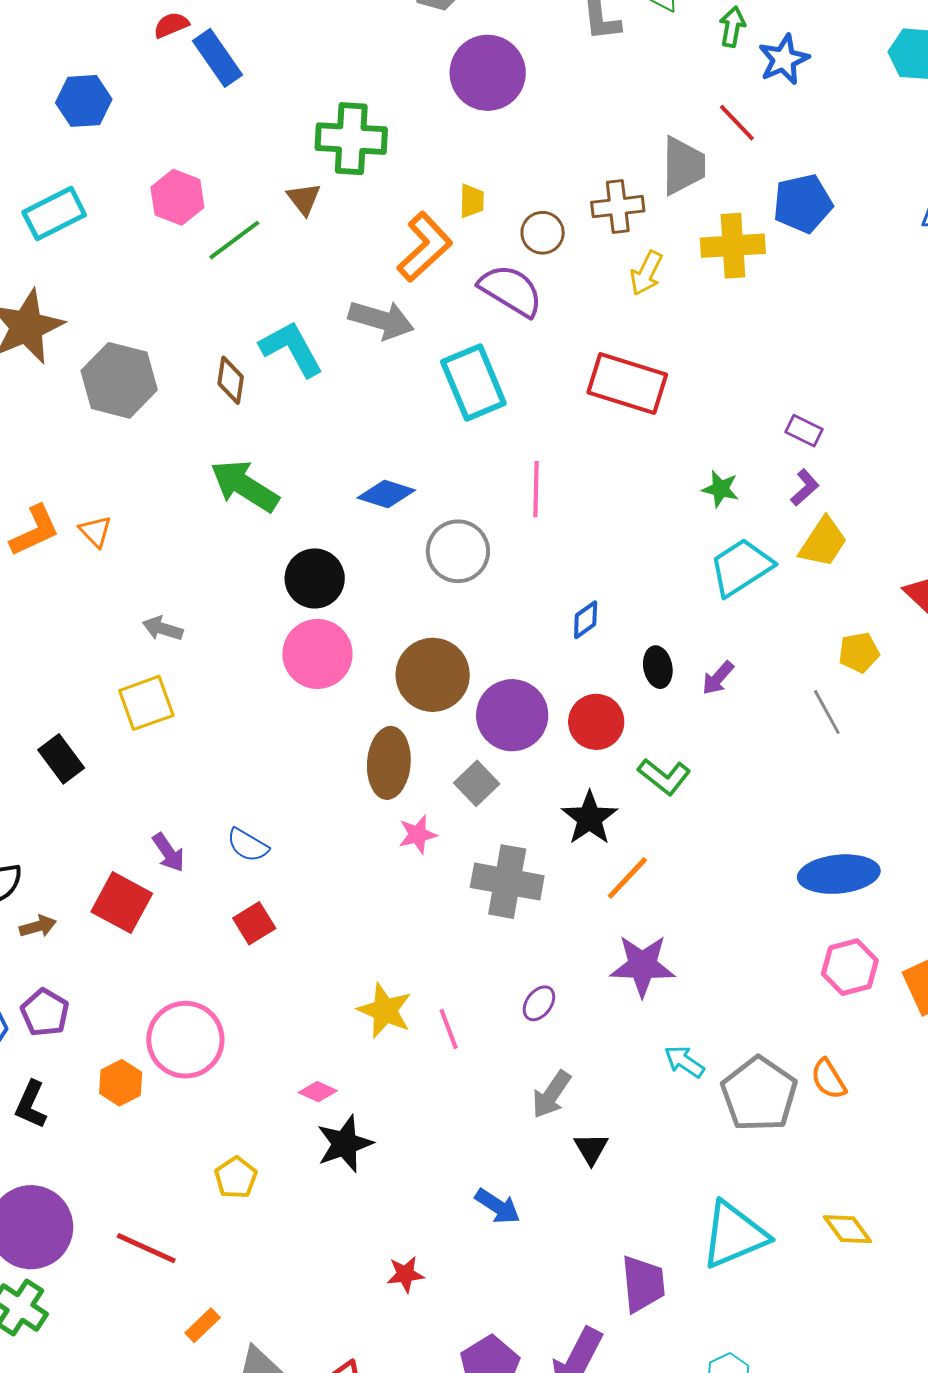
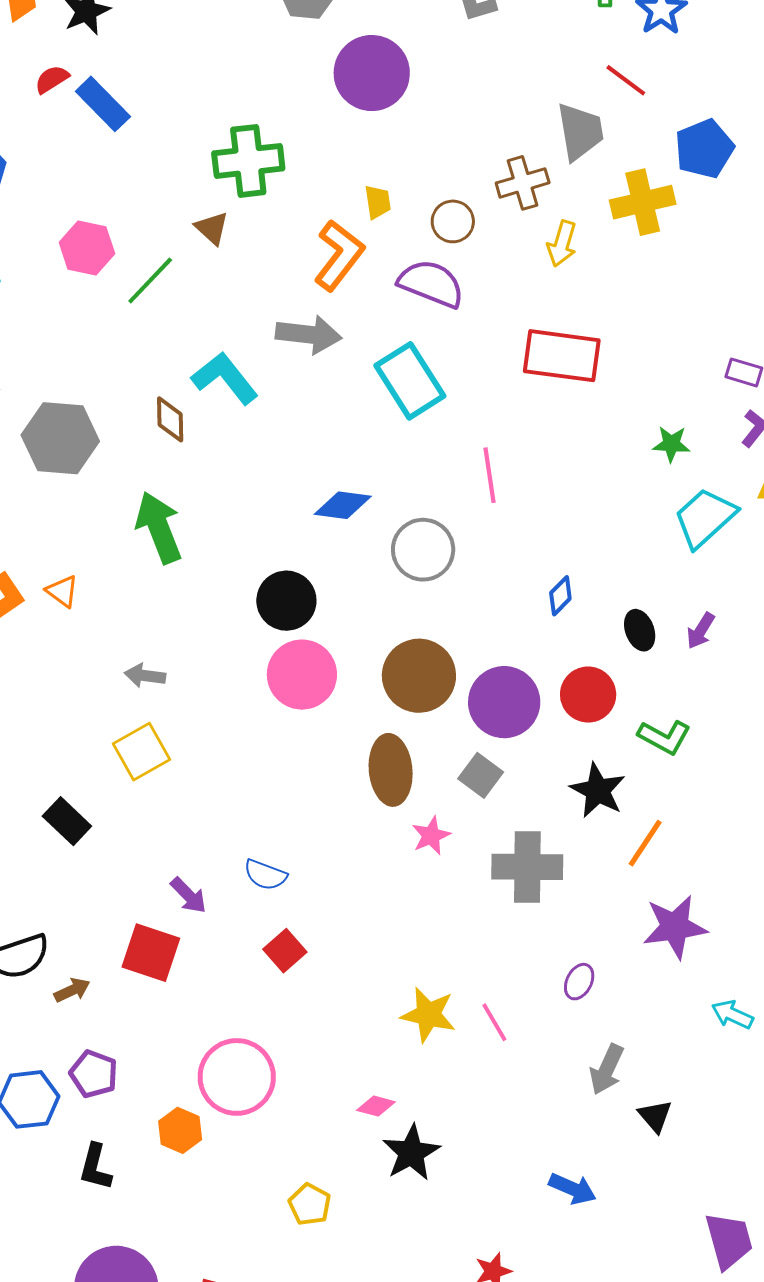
green arrow: (245, 486) -> (159, 528), moved, turned 46

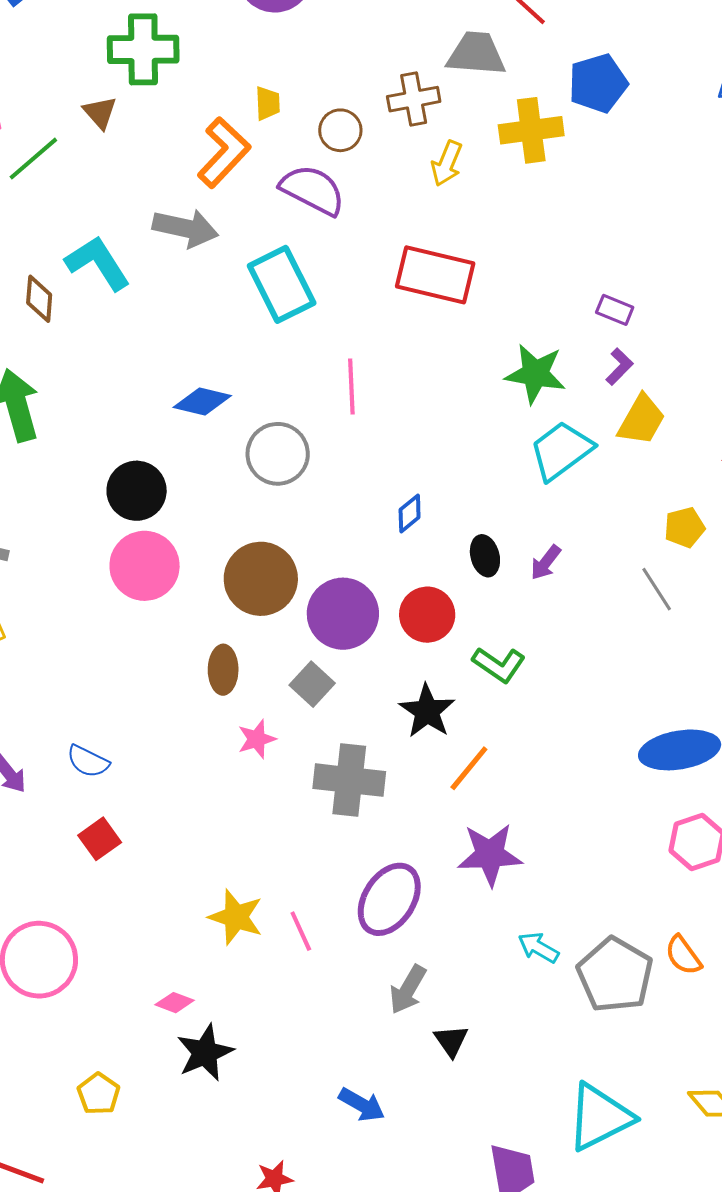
gray trapezoid: (580, 132) -> (476, 54), turned -82
green star: (671, 444) -> (535, 374), size x1.6
brown ellipse: (391, 770) -> (223, 670), size x0.7
purple ellipse: (579, 982) -> (389, 899), size x2.0

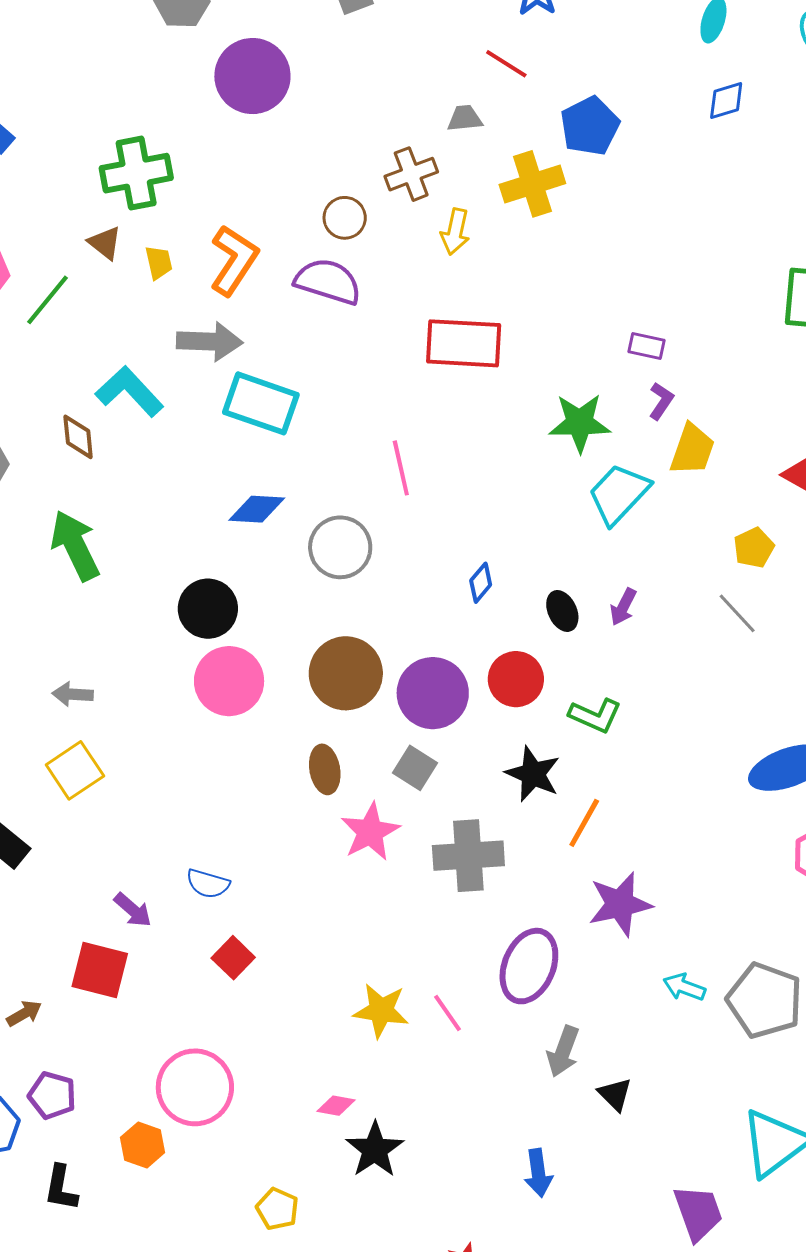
gray trapezoid: (476, 54) -> (465, 118), size x0.6
yellow trapezoid: (268, 103) -> (159, 263), moved
cyan rectangle: (282, 284) -> (261, 403), moved, turned -34
pink star: (257, 739) -> (370, 832), size x1.5
blue arrow: (362, 1105) -> (538, 1173), turned 63

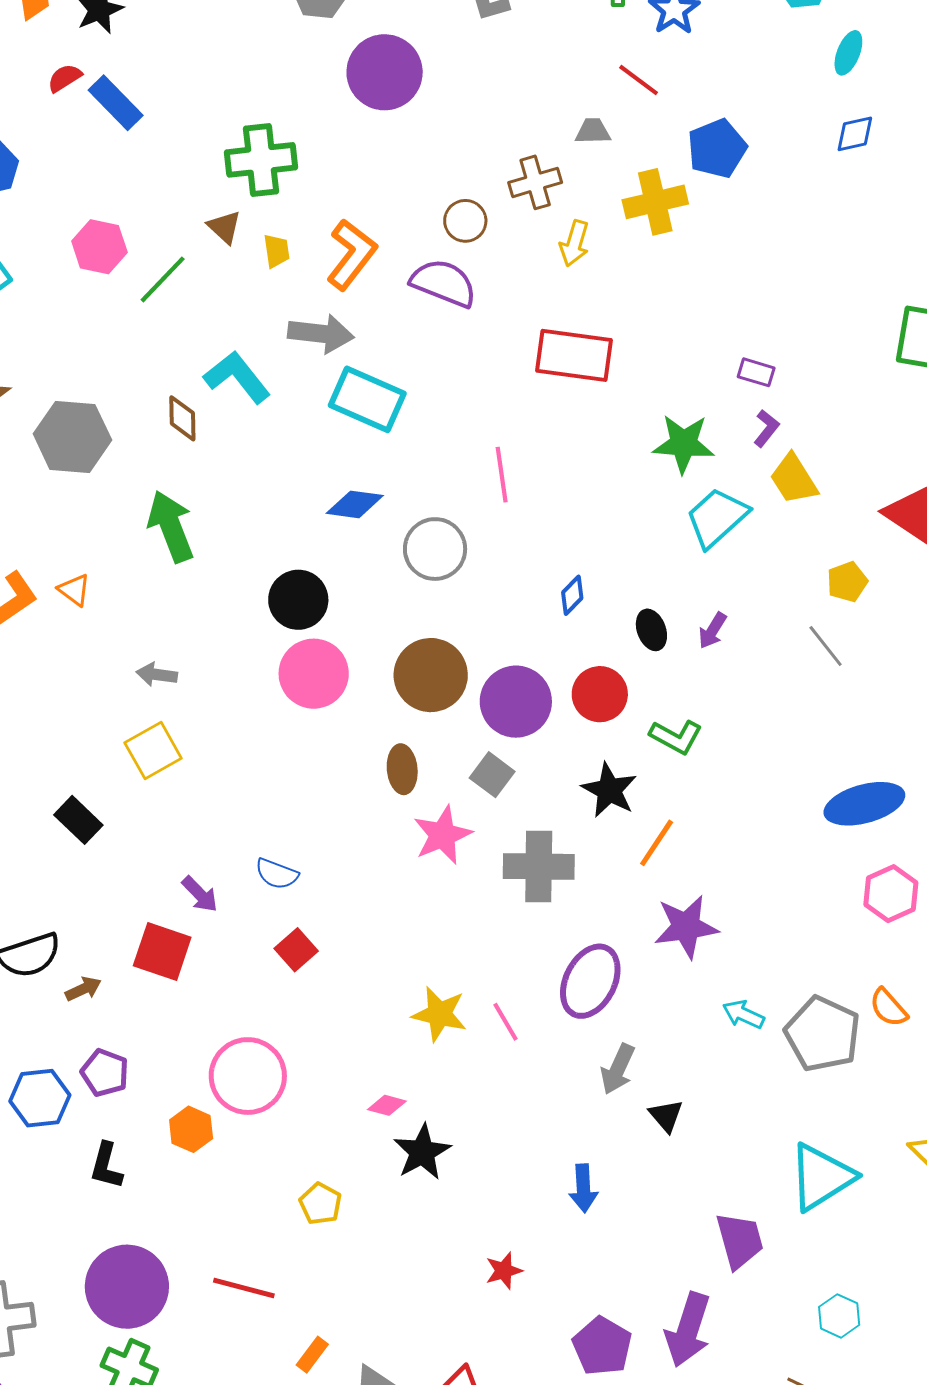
yellow trapezoid: (692, 450) -> (794, 479), turned 124

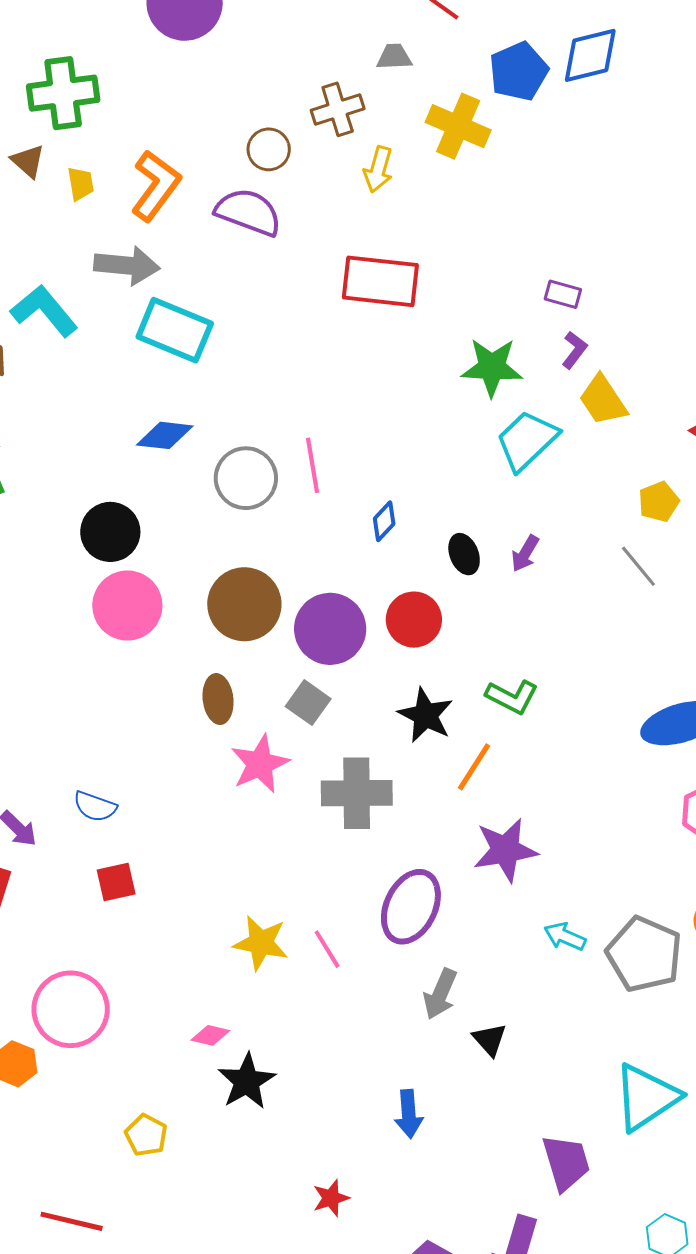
blue diamond: (855, 134) -> (590, 55), moved, size x1.5
yellow cross: (655, 202) -> (458, 126), turned 38
pink line: (502, 475) -> (313, 465), moved
green L-shape: (676, 737) -> (512, 697), moved
red square: (296, 950) -> (116, 882), turned 30

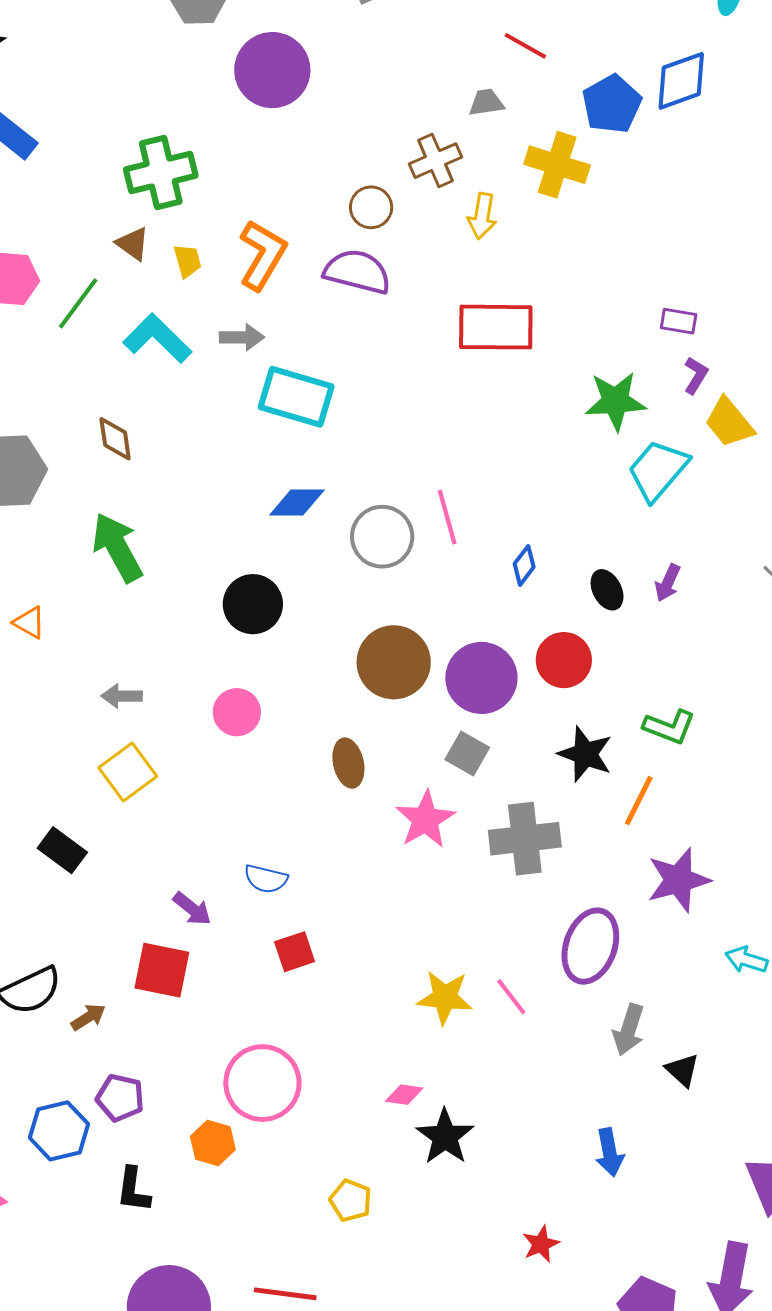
gray arrow: (127, 265) -> (242, 337), size x0.7
cyan L-shape: (44, 311) -> (157, 338), moved
pink circle: (127, 606) -> (237, 712), moved, size x0.7
brown ellipse: (218, 699) -> (348, 763), moved

